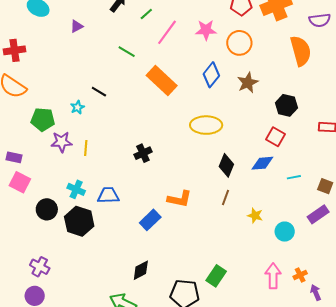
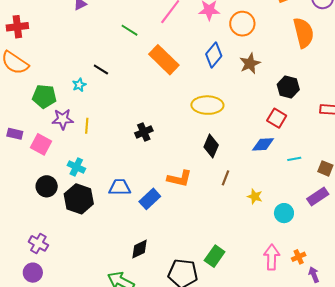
black diamond: (226, 165) -> (211, 146), moved
pink square: (20, 182) -> (41, 144), moved
blue trapezoid: (108, 195) -> (120, 187), moved

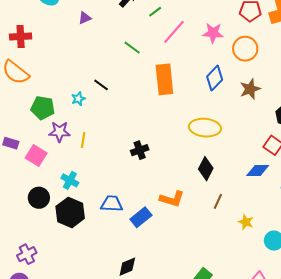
orange rectangle: (164, 60) -> (164, 79), turned 36
purple cross: (38, 243) -> (27, 254), turned 30

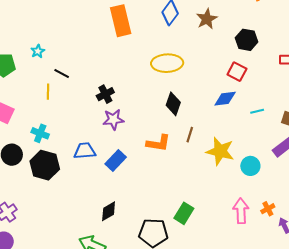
black line: (101, 85) -> (62, 73), moved
purple star: (59, 132) -> (113, 120), moved
orange L-shape: (172, 199) -> (158, 143), moved
yellow star: (246, 222) -> (220, 151), size x1.8

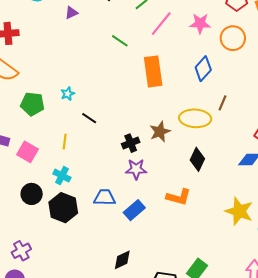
brown star: (207, 19) -> (160, 132), moved
yellow line: (48, 92) -> (65, 142), moved
brown line: (190, 135) -> (223, 103), moved

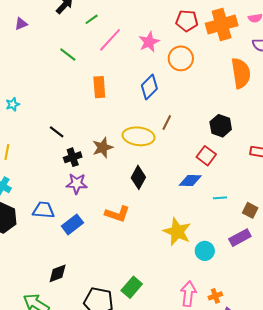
pink star: (200, 23) -> (149, 42), turned -30
orange rectangle: (153, 71) -> (99, 87), size x0.7
black line: (89, 118) -> (57, 132), moved

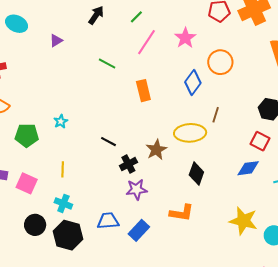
green line: (92, 19) -> (136, 17), moved
orange circle: (181, 58) -> (220, 62), moved

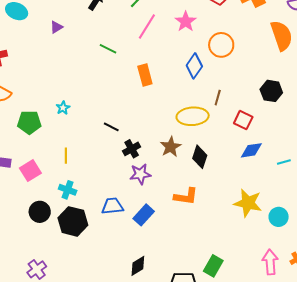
red square: (260, 141) -> (243, 120), moved
brown star: (156, 150) -> (171, 147), moved
pink square: (27, 183) -> (30, 171), turned 35

